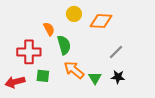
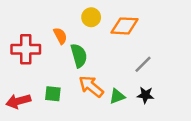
red cross: (29, 52) -> (26, 49), moved
green triangle: (95, 78) -> (117, 96), turned 40

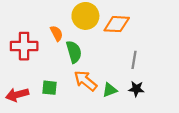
yellow circle: (91, 17) -> (85, 16), size x1.5
gray line: (143, 64) -> (134, 60), turned -36

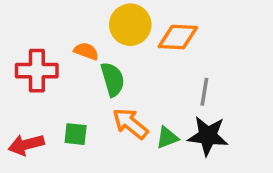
orange semicircle: (56, 33) -> (86, 51), turned -42
black star: (136, 89) -> (208, 136), size x1.6

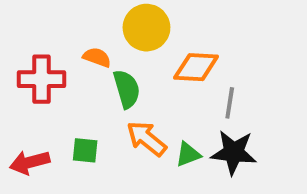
orange diamond: (178, 37) -> (196, 67), moved

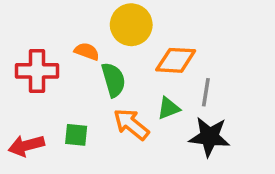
green triangle: (188, 154) -> (169, 108), moved

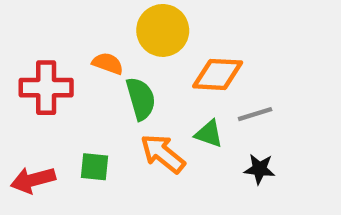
gray line: (206, 92) -> (255, 114), turned 64
green triangle: (169, 108) -> (209, 134), turned 40
black star: (209, 137) -> (259, 169), size x0.6

